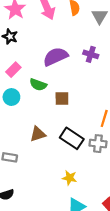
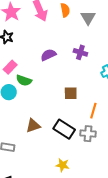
purple semicircle: (56, 57) -> (48, 55), size x0.7
green semicircle: (38, 85) -> (24, 80), moved
brown square: (62, 99) -> (71, 93), moved

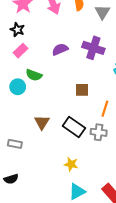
purple cross: (80, 52) -> (93, 48), size x1.5
pink rectangle: (10, 67) -> (20, 51), moved
brown triangle: (33, 126) -> (42, 122), turned -42

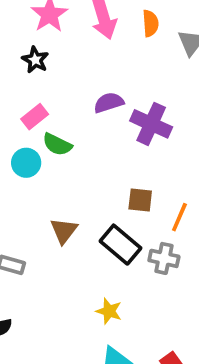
purple cross: (93, 48) -> (151, 124), moved
pink rectangle: (20, 51) -> (35, 117), moved
brown square: (82, 90) -> (140, 200), moved

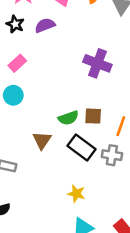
purple semicircle: (109, 103) -> (45, 25), moved
green semicircle: (57, 144) -> (68, 118), moved, turned -42

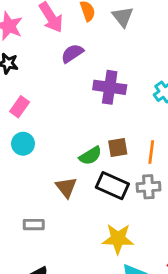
purple semicircle: (45, 25) -> (72, 53), moved
yellow star: (76, 194) -> (118, 239), size x1.5

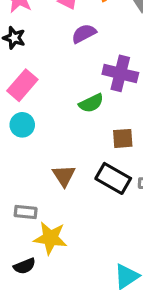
pink rectangle: (20, 107) -> (22, 85), size x1.4
green semicircle: (90, 156) -> (91, 103), moved
yellow star: (118, 239) -> (50, 238), moved

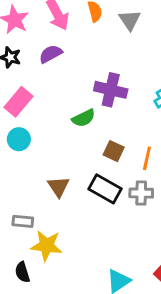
purple semicircle: (84, 34) -> (51, 54), moved
brown square: (123, 138) -> (114, 151), turned 30
black semicircle: (24, 266) -> (22, 272), turned 96

